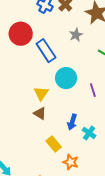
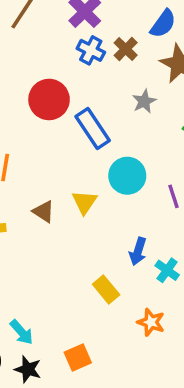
brown triangle: (40, 113) -> (44, 212), moved
orange star: (71, 162) -> (151, 322), moved

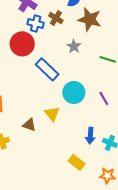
red circle: (49, 99) -> (22, 44), moved

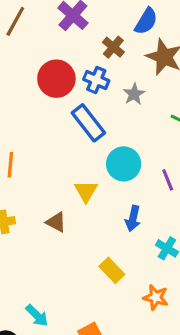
blue cross: (36, 24) -> (96, 80), moved
brown triangle: (29, 125) -> (56, 222), moved
blue arrow: (90, 136) -> (133, 218), moved

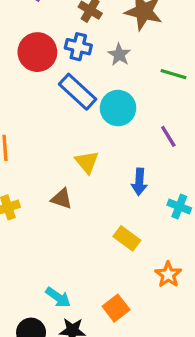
cyan circle: (124, 164) -> (118, 108), moved
orange star: (156, 297) -> (168, 275), moved, turned 30

